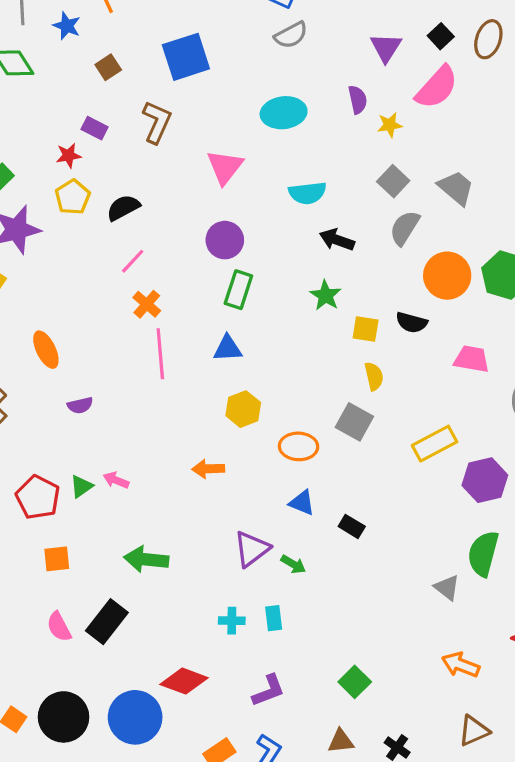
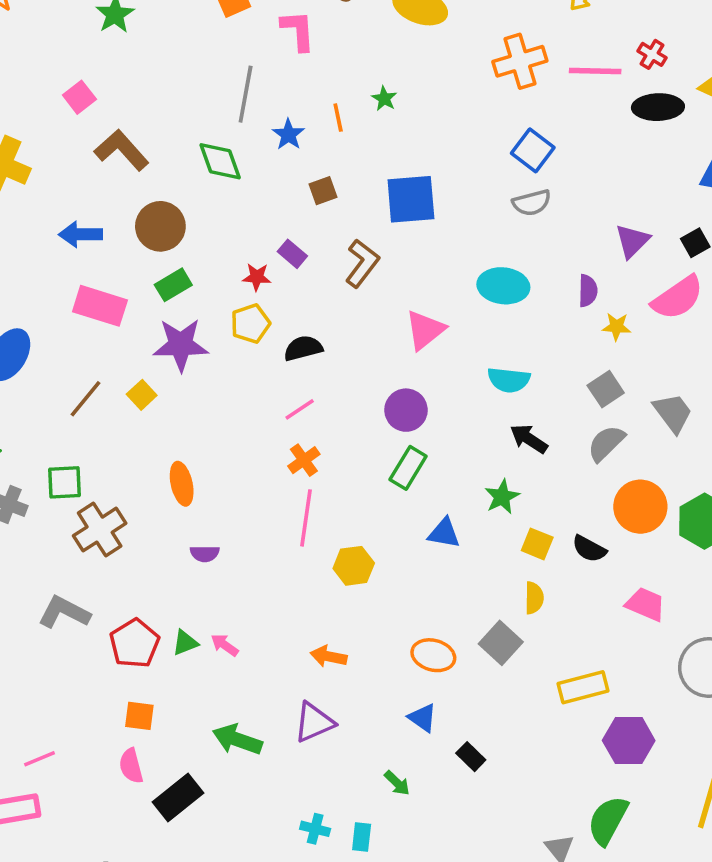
blue triangle: (228, 348) -> (444, 533), moved
yellow hexagon: (243, 409) -> (354, 566), moved
purple triangle: (252, 549) -> (314, 722), moved
pink semicircle: (59, 627) -> (131, 766), moved

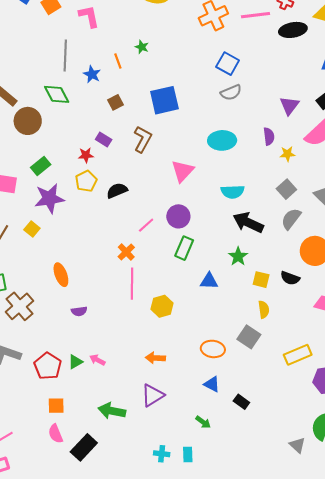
brown circle: (160, 226) -> (28, 121), moved
pink line: (300, 409) -> (146, 225), moved
black arrow: (529, 439) -> (248, 222), size x1.4

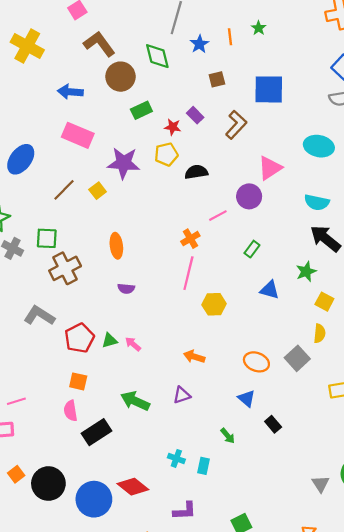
green rectangle: (41, 166) -> (141, 110), moved
purple circle: (178, 216) -> (249, 196), moved
green rectangle: (184, 248) -> (252, 249), size x0.7
purple triangle: (153, 395) -> (182, 395), size x0.7

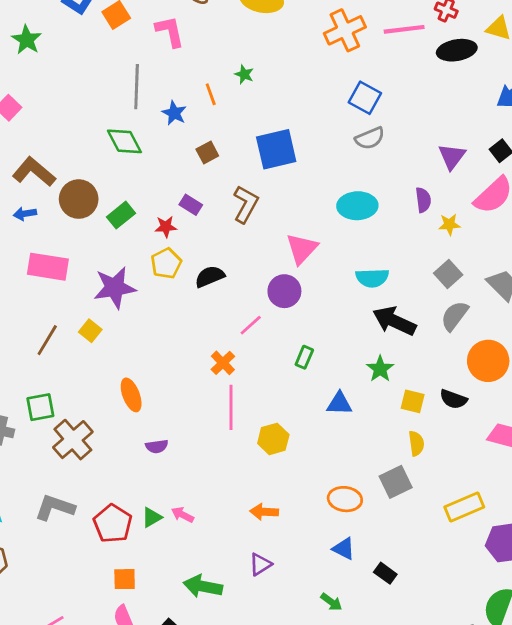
brown L-shape: (99, 44) -> (34, 172), moved
brown circle: (120, 77) -> (79, 199), moved
blue arrow: (70, 92) -> (25, 214), size x0.7
gray square: (297, 358) -> (396, 482), turned 30

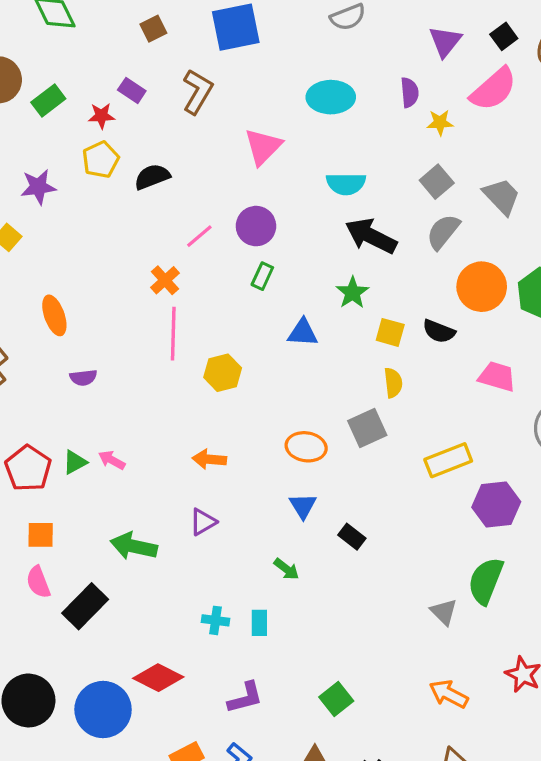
purple star: (115, 288) -> (38, 187), size x0.7
purple circle: (284, 291) -> (256, 226), moved
blue triangle: (344, 549) -> (303, 506), turned 30

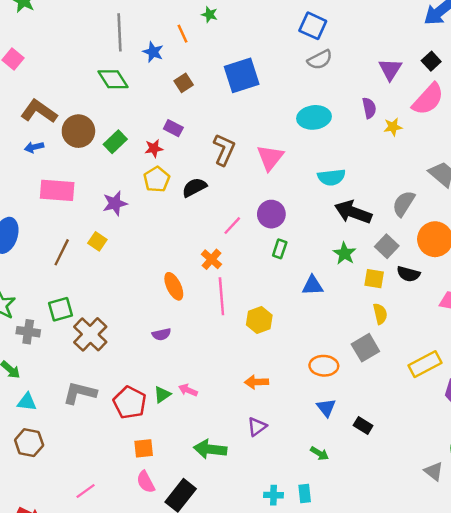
brown L-shape: (198, 92) -> (224, 150), moved
gray square: (437, 182) -> (387, 246), moved
orange ellipse: (54, 315) -> (174, 286), moved

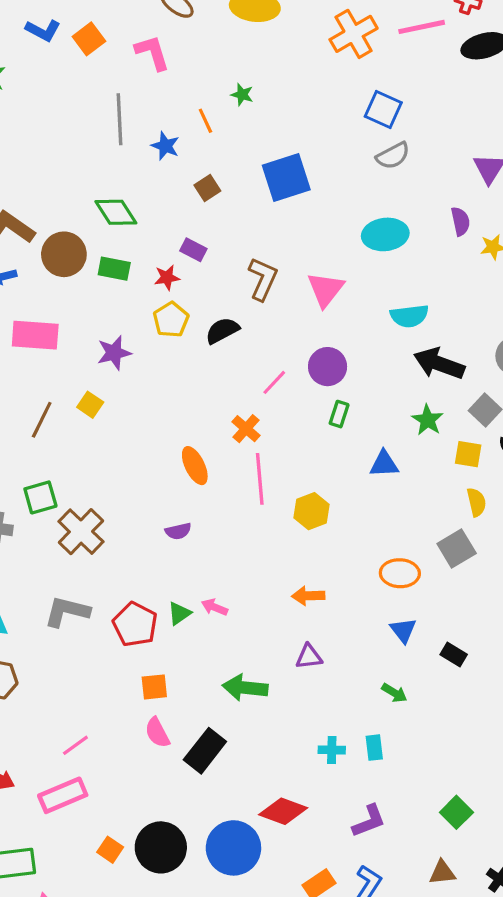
green diamond: (113, 79) -> (116, 212), moved
green rectangle: (115, 142) -> (114, 269), turned 55
purple triangle: (257, 427) -> (309, 657), turned 30

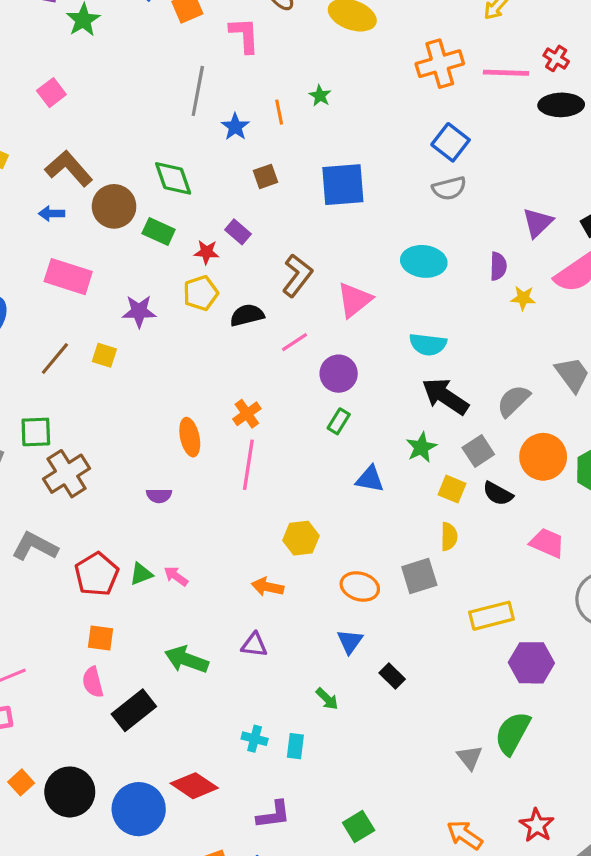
pink line: (274, 382) -> (295, 342), moved
yellow square: (90, 405) -> (104, 355), turned -30
yellow hexagon: (312, 511) -> (301, 538), moved

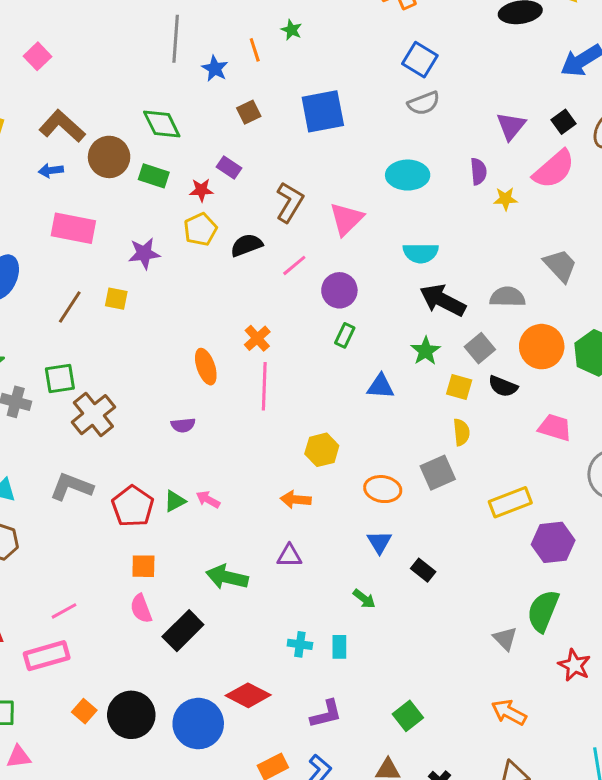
gray semicircle: (513, 401) -> (507, 297), turned 52
red star: (537, 825) -> (574, 665), moved

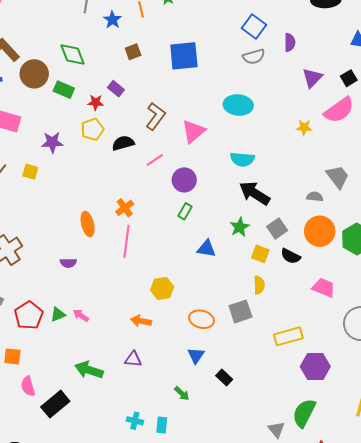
purple semicircle: (478, 171) -> (290, 42), moved
gray semicircle: (507, 297) -> (315, 197), moved, size x0.7
orange square: (143, 566) -> (12, 356), moved

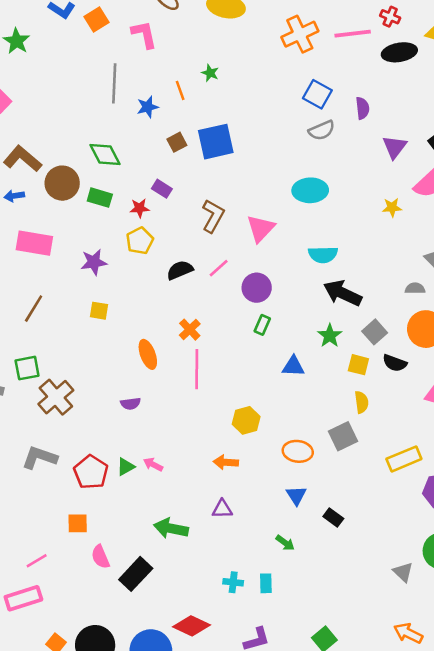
blue star: (112, 20) -> (148, 107), turned 30
blue square: (184, 56) -> (216, 142), moved
black semicircle: (123, 143) -> (180, 270), moved
yellow square: (30, 172) -> (99, 311), moved

